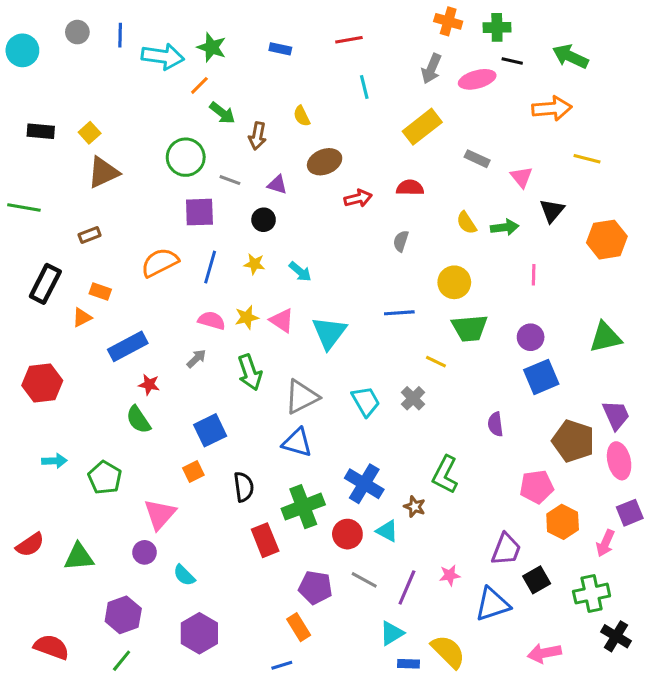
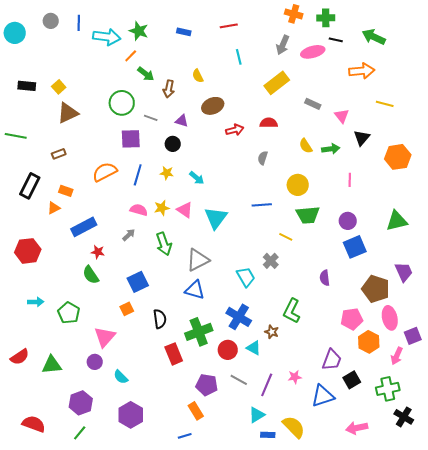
cyan trapezoid: (366, 401) -> (246, 277), moved
pink ellipse: (619, 461) -> (390, 318), moved

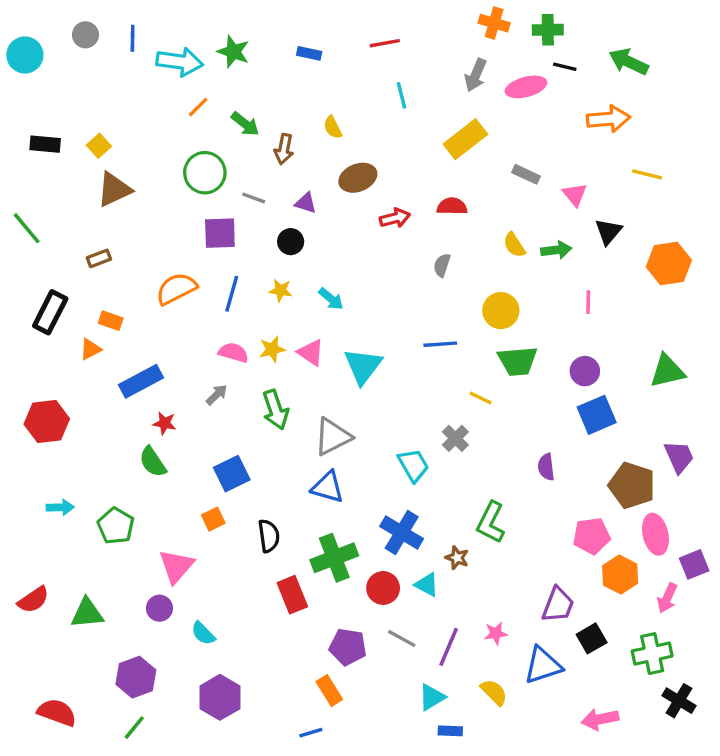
orange line: (131, 56) -> (198, 107), moved
green line: (16, 136) -> (27, 228), turned 40
yellow semicircle: (294, 427) -> (494, 692), moved, size x0.7

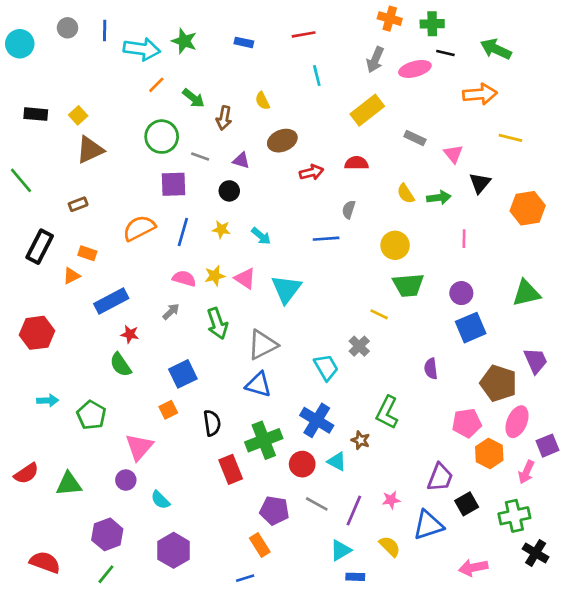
blue line: (440, 344) -> (326, 239), moved
pink ellipse: (655, 534) -> (517, 422), turned 36

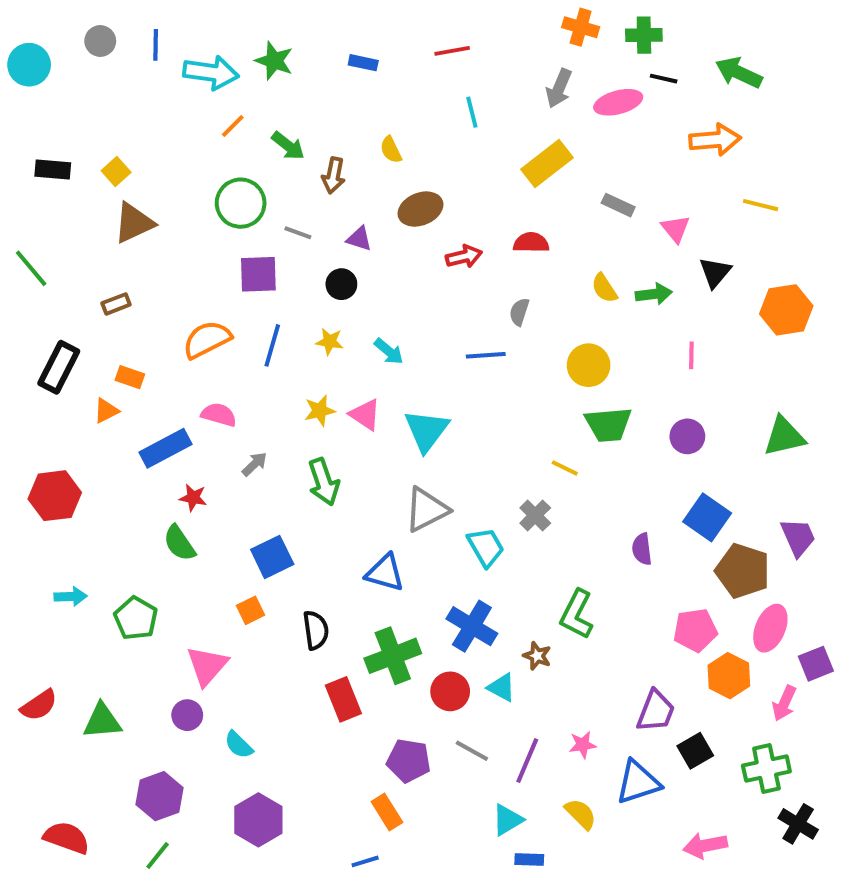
pink semicircle: (184, 278) -> (219, 415), moved
blue square: (471, 328) -> (707, 517), moved, turned -32
gray triangle: (262, 345) -> (426, 510), moved

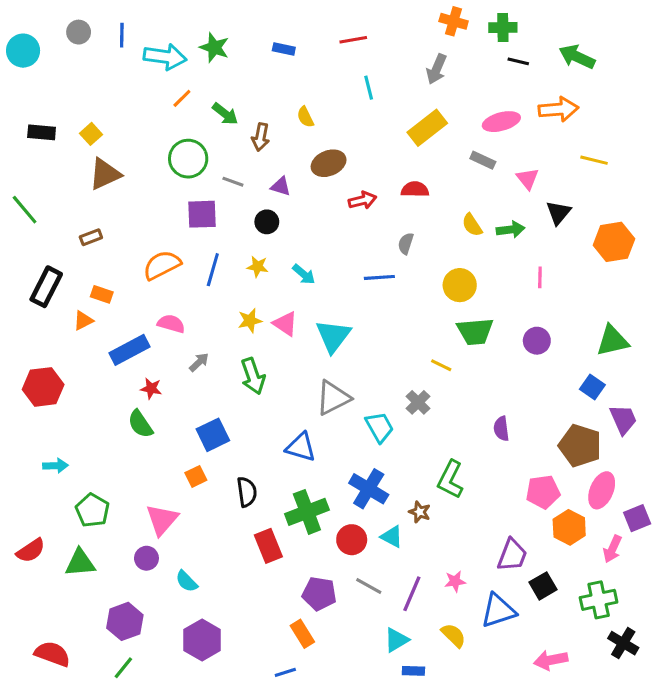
pink ellipse: (618, 102) -> (501, 122), moved
blue square: (707, 517) -> (592, 387), moved, size x0.7
green pentagon: (136, 618) -> (92, 510), moved

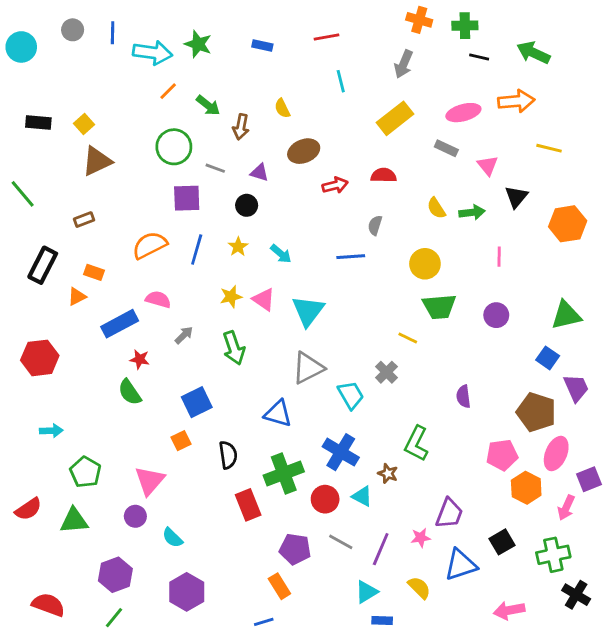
yellow star: (258, 267) -> (238, 247), turned 30
purple trapezoid: (512, 555) -> (449, 513), moved

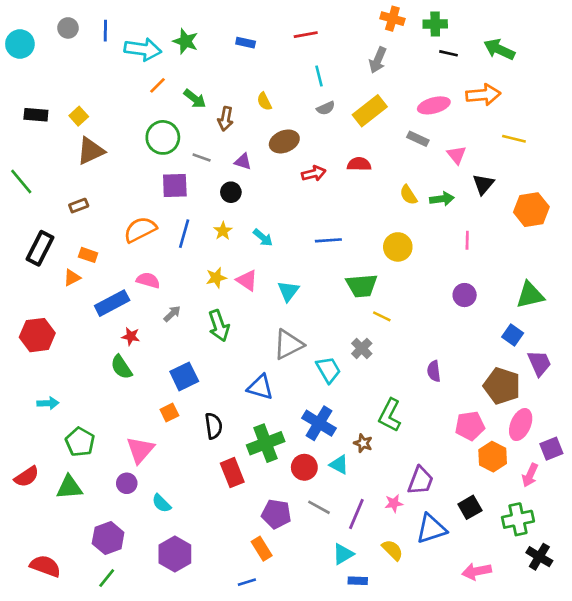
gray semicircle: (375, 225) -> (326, 108), moved, turned -132
green trapezoid: (439, 307) -> (362, 286), moved
cyan triangle: (308, 311) -> (288, 291), size x0.7

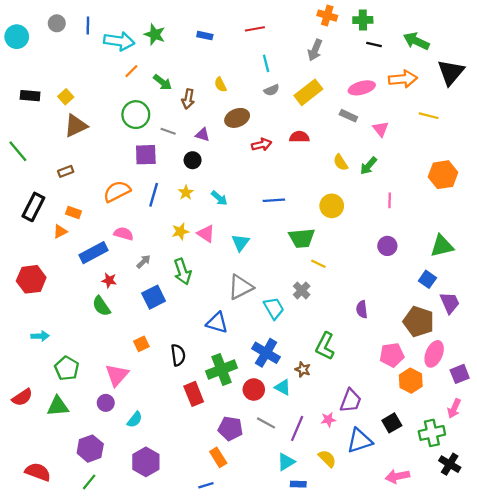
black triangle: (483, 184) -> (451, 72), moved, size x1.5
green arrow: (442, 199) -> (368, 166), turned 138
blue square: (184, 376) -> (154, 297), moved
pink arrow: (530, 475) -> (454, 408), moved
cyan semicircle: (161, 503) -> (135, 420), turned -96

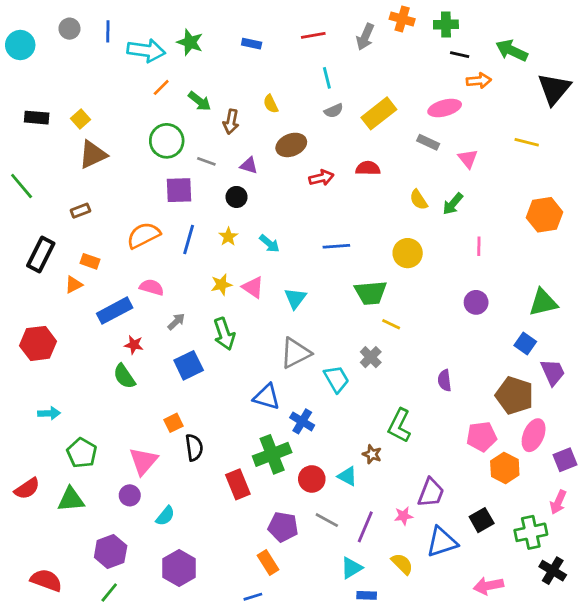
gray arrow: (315, 50) -> (365, 37), moved
orange arrow: (403, 79) -> (479, 81), moved, size x0.7
blue cross: (266, 353) -> (302, 421), moved, size x0.7
black semicircle: (178, 355) -> (194, 447), moved

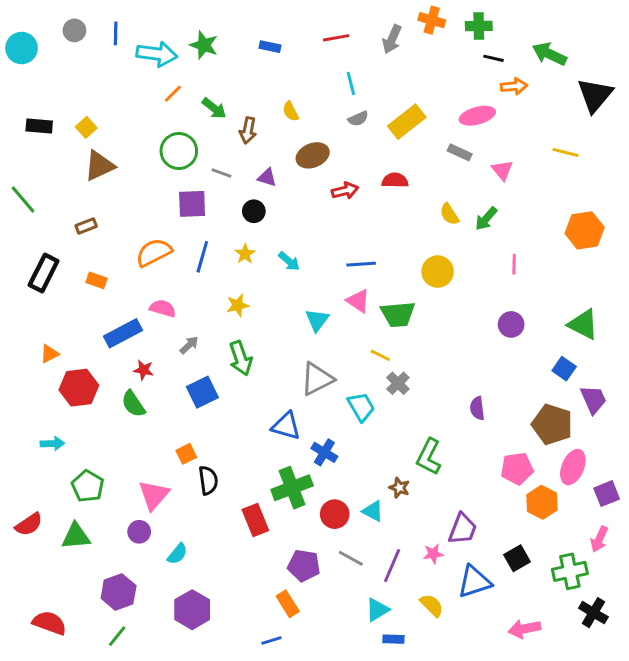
orange triangle: (74, 285) -> (49, 354), moved
pink triangle: (253, 287) -> (358, 301), moved
green triangle: (543, 302) -> (583, 324), turned 40
yellow line: (391, 324) -> (380, 355), moved
red hexagon: (38, 343) -> (79, 388), moved

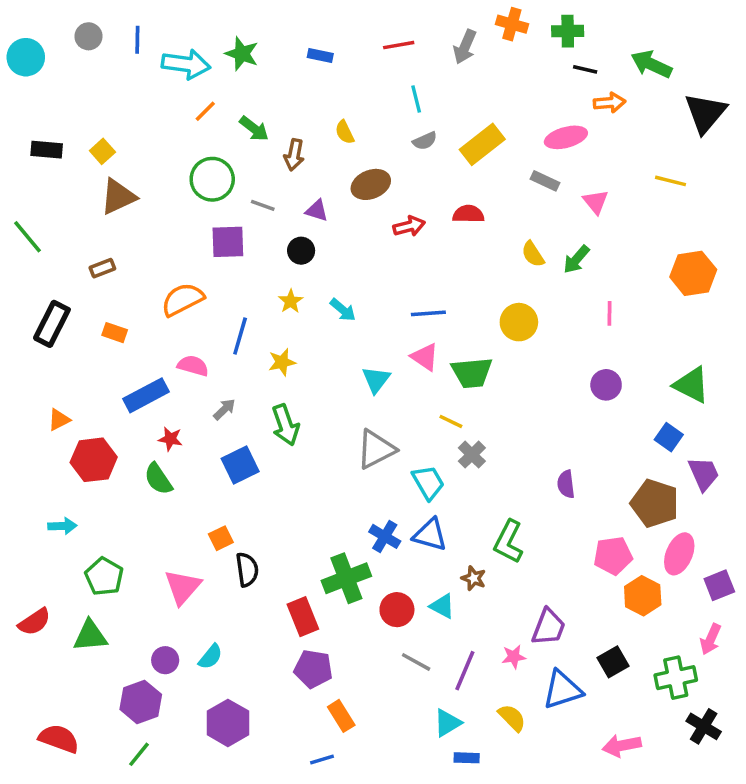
blue line: (202, 257) -> (240, 336), moved
blue triangle: (286, 426) -> (430, 535), moved
purple circle: (139, 532) -> (165, 660), moved
purple pentagon: (304, 566) -> (313, 669), moved

